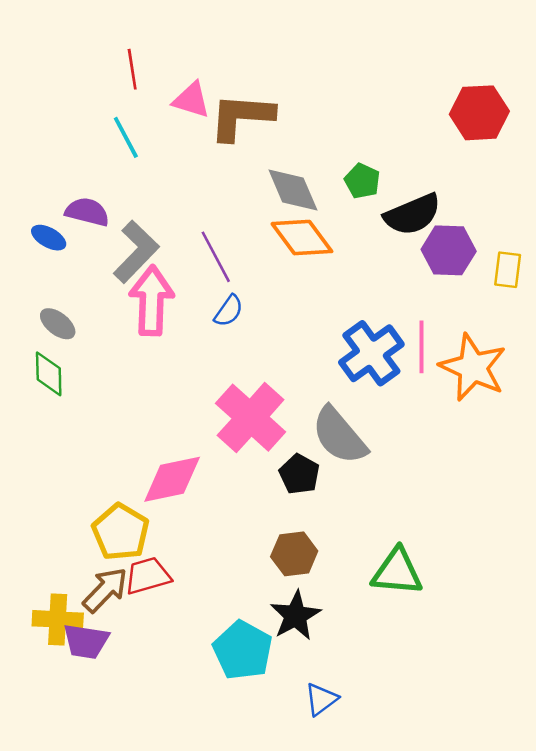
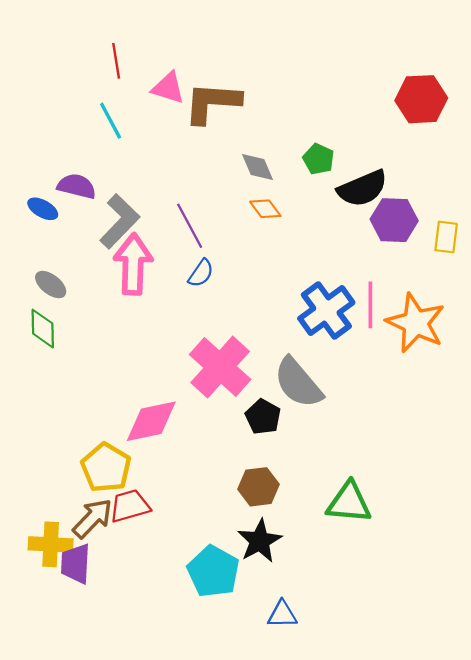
gray diamond: (293, 190) -> (257, 167), size x0.7
orange diamond: (302, 238) -> (265, 209), size x0.6
purple trapezoid: (86, 641) -> (76, 564), turned 84
blue triangle: (321, 699) -> (282, 614), turned 36

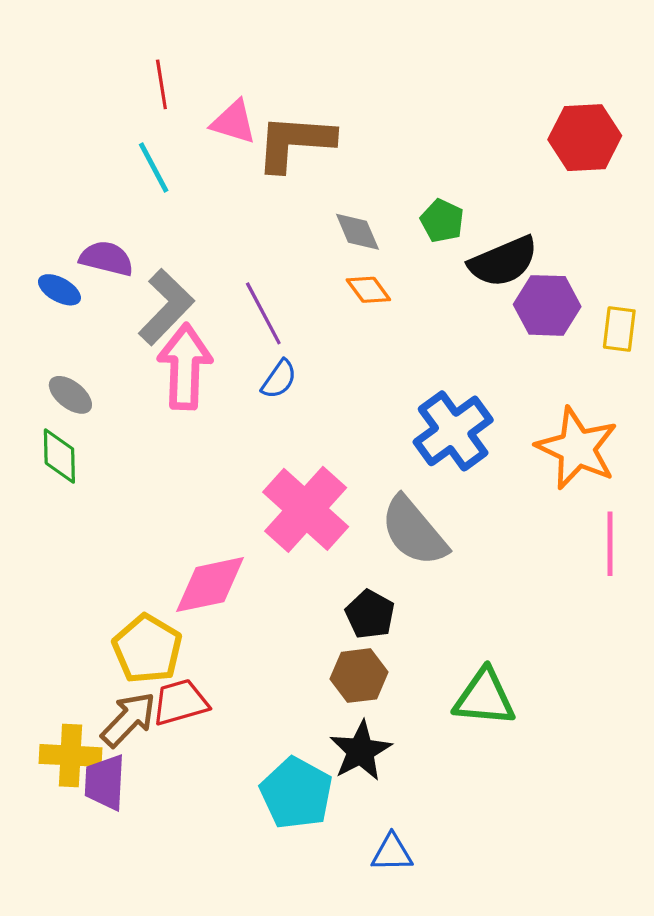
pink line: (370, 305) -> (610, 544), moved
black pentagon: (263, 417) -> (370, 614), moved

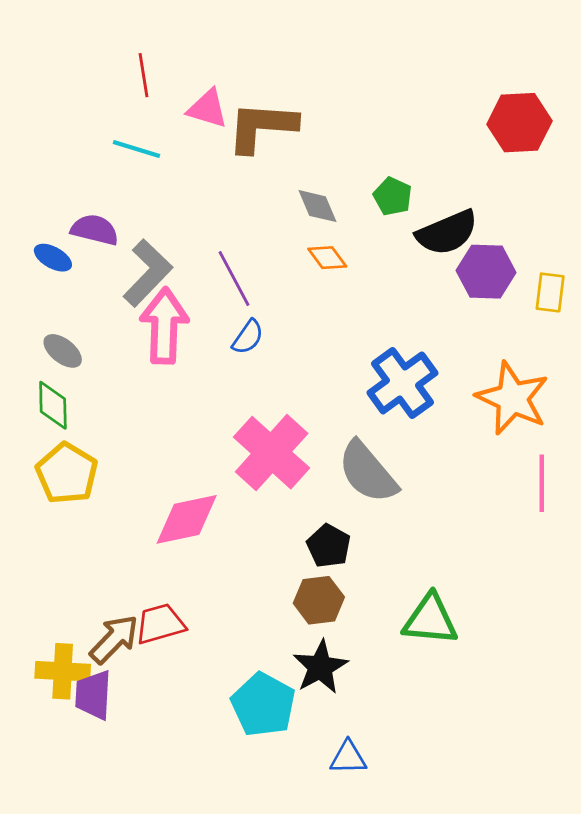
cyan line: (154, 167) -> (136, 149), turned -45
yellow pentagon: (147, 649) -> (67, 473), moved

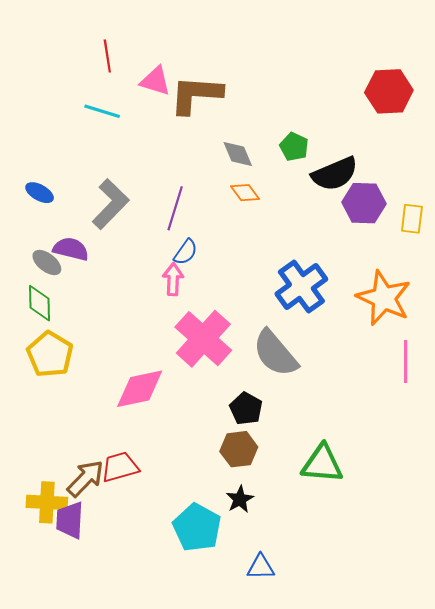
purple semicircle: (95, 230) -> (71, 249), moved
purple line: (234, 279) -> (175, 208), turned 45
pink arrow: (164, 326) -> (173, 279), moved, size x0.6
black star: (320, 667) -> (240, 499), size x0.7

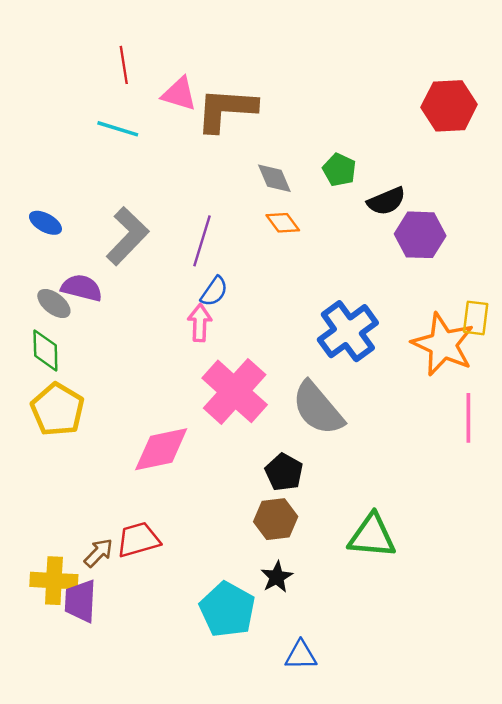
black semicircle: (335, 174) -> (386, 201), size x0.7
yellow rectangle: (412, 219) -> (476, 318), moved
brown arrow: (85, 478) -> (98, 553), size x0.7

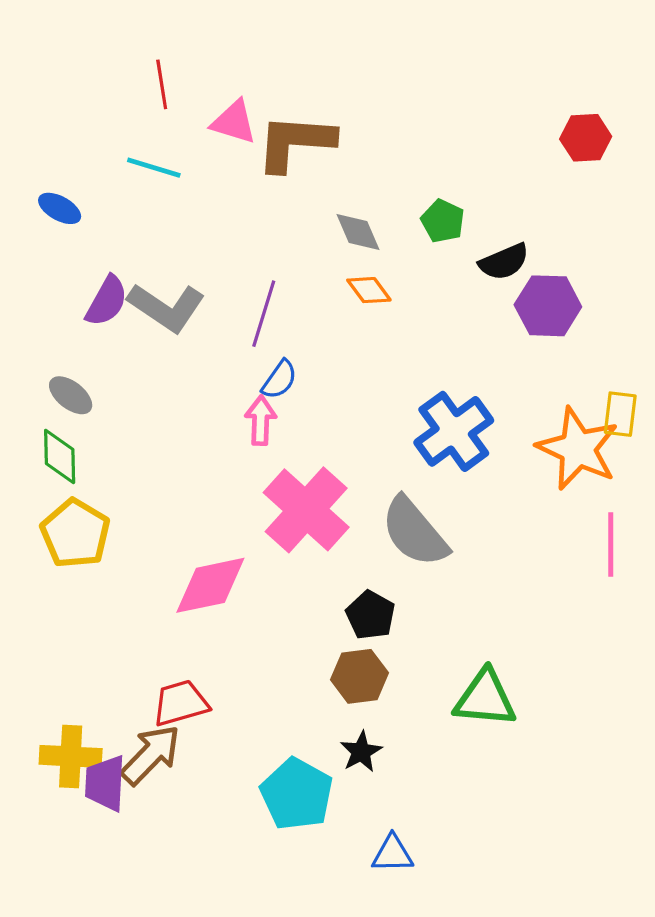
red hexagon: (449, 106) -> (586, 138), size x0.7
blue ellipse: (45, 223) -> (60, 208), moved
gray L-shape: (127, 236) -> (166, 307), turned 80
purple semicircle: (82, 288) -> (107, 301), moved, turned 105
brown arrow: (98, 553) -> (151, 755), moved, size x1.6

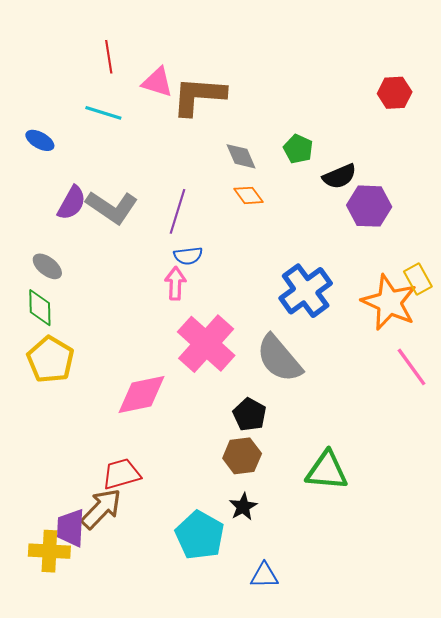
blue semicircle: (279, 380) -> (188, 256), turned 48
yellow rectangle: (620, 414) -> (418, 279), turned -36
pink line: (611, 544) -> (411, 367), turned -36
yellow cross: (71, 756) -> (49, 551), moved

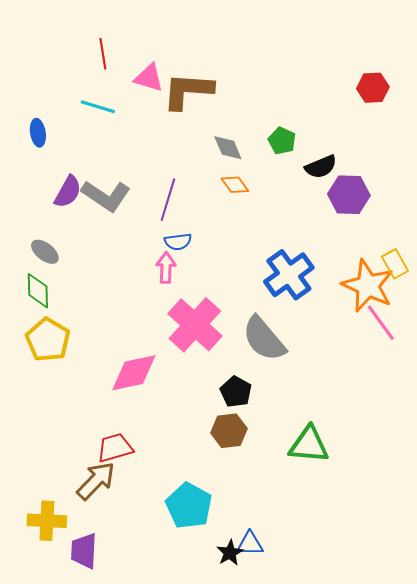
blue ellipse: (40, 140) -> (38, 133), turned 52
pink line: (411, 367) -> (381, 323), moved
black star: (243, 507) -> (230, 553), moved
purple trapezoid: (71, 528) -> (84, 551), moved

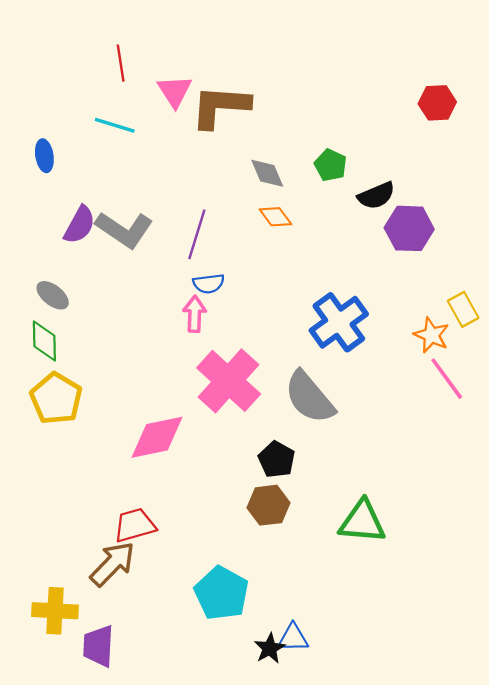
pink triangle: (149, 78) -> (175, 91), turned 40
orange star: (368, 286) -> (431, 335), size x0.6

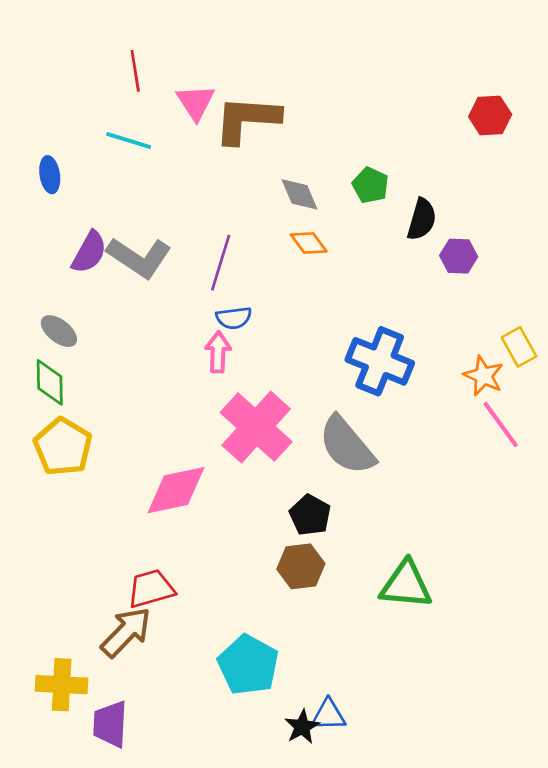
black semicircle: (376, 196) -> (422, 219), turned -51
purple hexagon: (409, 228) -> (459, 256), size x0.7
blue cross: (339, 322) -> (380, 361), turned -32

